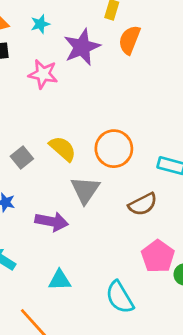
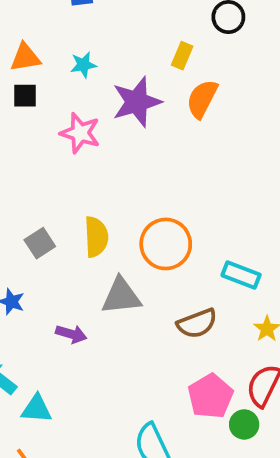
yellow semicircle: (63, 149) -> (96, 237), turned 40
gray triangle: (85, 190) -> (121, 296), turned 44
purple arrow: (52, 221) -> (71, 334), size x0.7
cyan triangle: (60, 280) -> (36, 409), moved

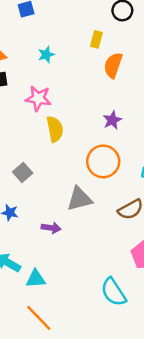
cyan star: (83, 65) -> (46, 55), moved
purple star: (137, 102) -> (112, 120), moved, size x0.6
yellow semicircle: (96, 237) -> (55, 129), moved

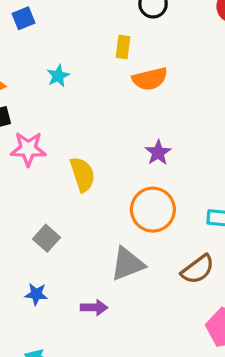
orange semicircle: (113, 65) -> (150, 79), turned -115
pink star: (38, 98) -> (28, 149), moved

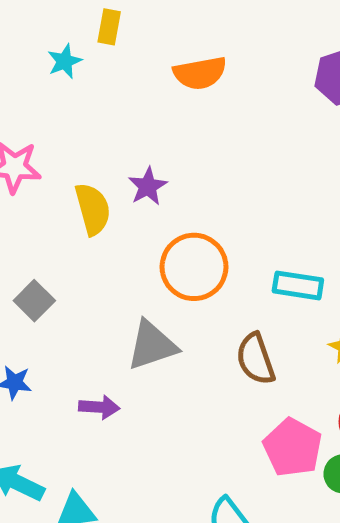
yellow rectangle: (123, 47) -> (109, 27), moved
purple star: (158, 153) -> (148, 186), moved
brown semicircle: (198, 269) -> (256, 359), turned 104

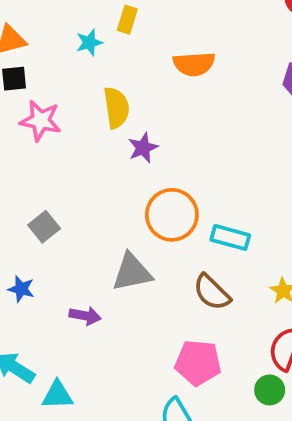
yellow semicircle: (93, 209) -> (116, 108), moved
cyan rectangle: (298, 285) -> (230, 237), moved
brown semicircle: (256, 359) -> (212, 292), turned -33
pink pentagon: (293, 447) -> (198, 363), moved, turned -30

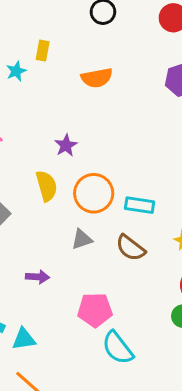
yellow semicircle: (116, 108) -> (47, 186), moved
gray triangle: (132, 272) -> (82, 239), moved, size x0.7
pink pentagon: (198, 363) -> (95, 310), moved

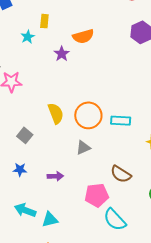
purple star: (66, 145) -> (62, 54), moved
brown semicircle: (131, 248) -> (121, 174), moved

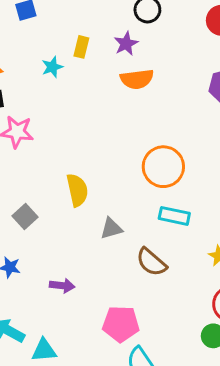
purple star: (62, 54) -> (126, 44), moved
orange circle: (88, 115) -> (163, 167), moved
gray triangle: (83, 148) -> (111, 228), moved
brown semicircle: (121, 174) -> (151, 262), moved

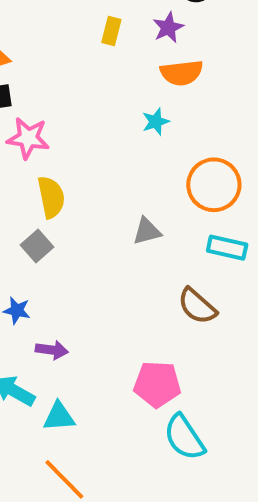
cyan star: (52, 67) -> (156, 122), moved
yellow semicircle: (77, 190) -> (51, 197), moved
gray triangle: (111, 228) -> (147, 231), moved
purple arrow: (62, 286) -> (52, 350), moved

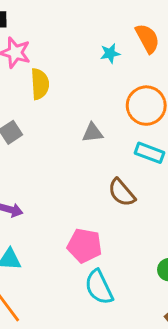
orange semicircle: (182, 73) -> (147, 38), moved, turned -120
yellow semicircle: (51, 197) -> (40, 84), moved

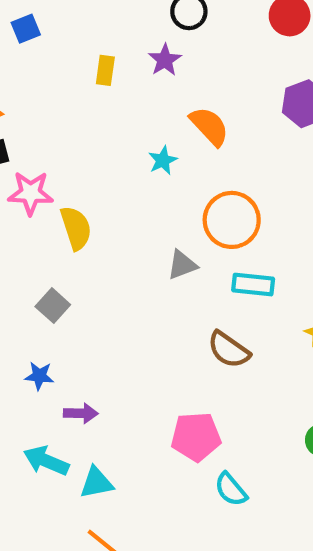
gray triangle: (93, 133) -> (182, 265), moved
cyan semicircle: (99, 287) -> (231, 489), size x0.7

